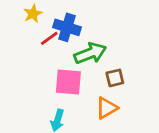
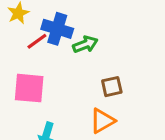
green arrow: (90, 53) -> (85, 44), moved, size x0.7
pink square: (68, 82) -> (29, 88), moved

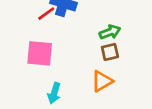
green arrow: (85, 44) -> (110, 32), moved

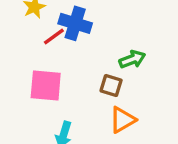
brown square: (110, 52) -> (111, 86), moved, turned 30

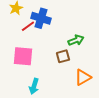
brown square: (111, 86) -> (63, 56), turned -32
orange triangle: (122, 120) -> (83, 77), moved

